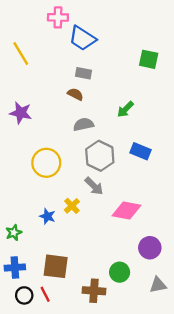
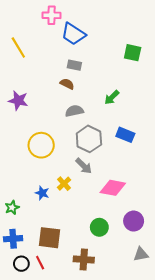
green circle: (120, 272) -> (99, 227), moved

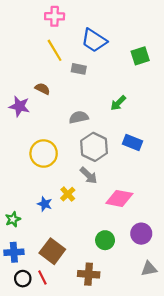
blue trapezoid: (73, 34) -> (94, 40), moved
yellow line: (18, 48) -> (55, 50), moved
green square: (133, 53) -> (140, 56), turned -30
brown semicircle: (67, 84) -> (42, 89), moved
brown square: (49, 238) -> (52, 251), turned 30

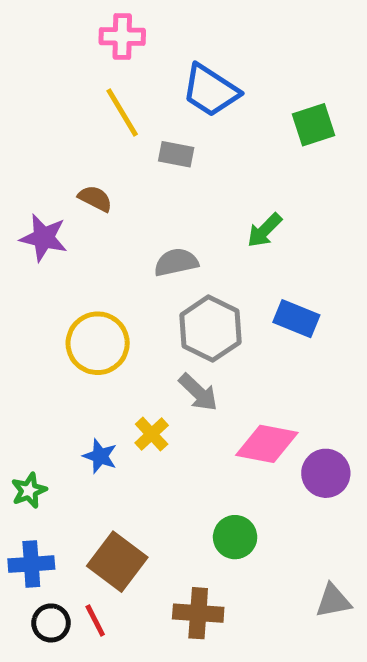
purple circle: (141, 234) -> (326, 473), moved

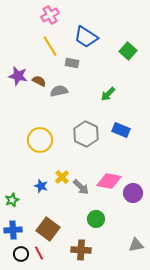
pink cross: (122, 37) -> (50, 15), turned -30
green square: (314, 125) -> (128, 51), turned -30
purple star: (44, 238) -> (18, 76), moved
gray semicircle: (176, 262) -> (59, 91), moved
gray arrow: (198, 392) -> (81, 187), moved

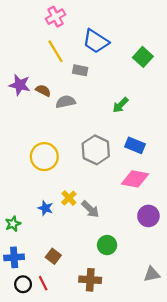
pink diamond: (109, 181) -> (135, 179), moved
brown square: (48, 229) -> (53, 256), size x0.6

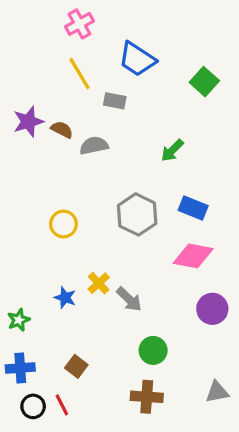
purple star: (20, 85) -> (28, 122), turned -30
yellow circle: (44, 157) -> (63, 224), size x0.7
brown cross: (90, 280) -> (147, 397), moved

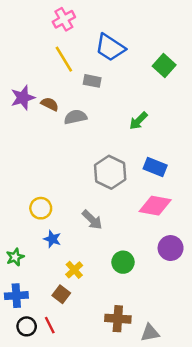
yellow circle: (63, 224) -> (41, 208), moved
yellow cross: (99, 283) -> (74, 270), moved
gray arrow: (129, 299) -> (92, 220), moved
green circle: (153, 350) -> (123, 262), moved
gray triangle: (217, 392) -> (150, 333), moved

